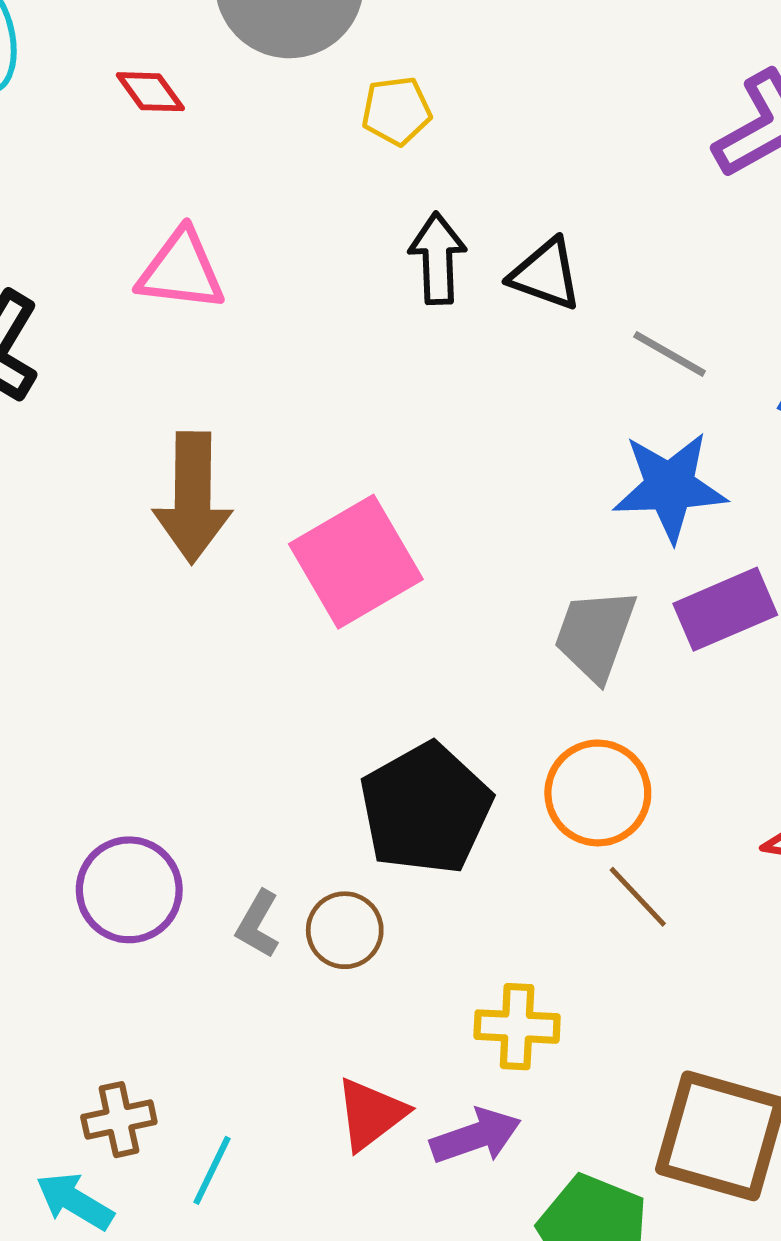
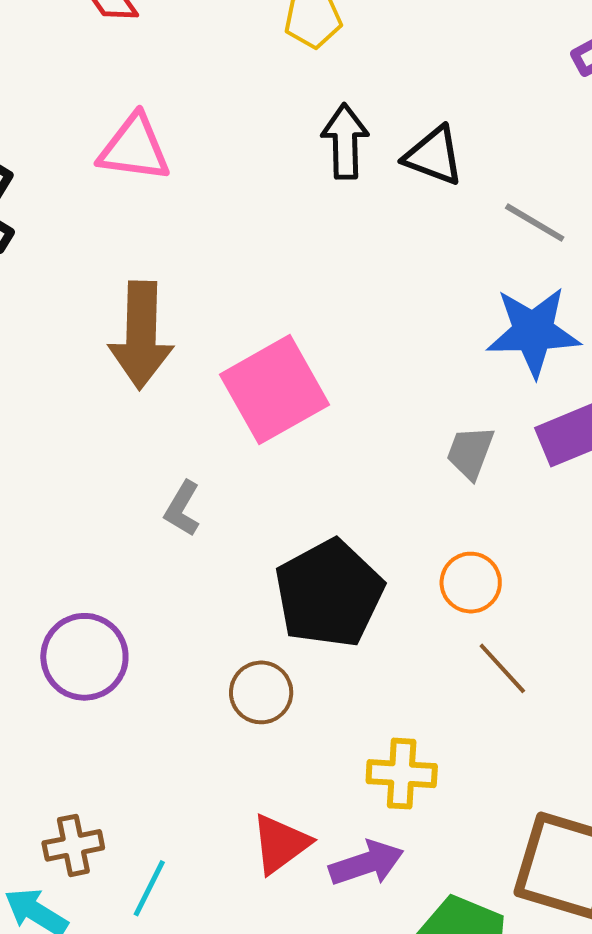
gray trapezoid: (595, 635) -> (470, 452), size x0.7
orange circle: (598, 793) -> (471, 583), size x0.7
gray L-shape: (258, 924) -> (182, 509), moved

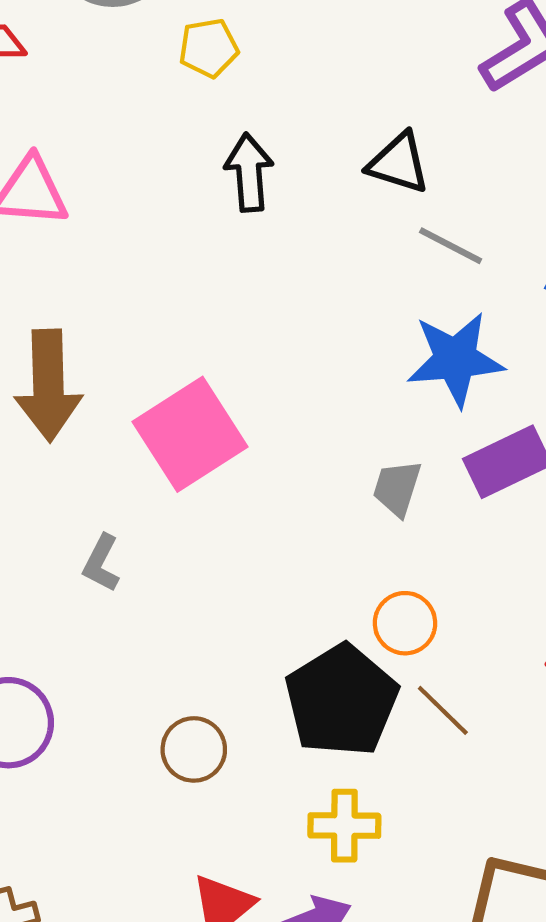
black triangle: (434, 156) -> (399, 163), moved
black pentagon: (329, 593) -> (342, 700), moved

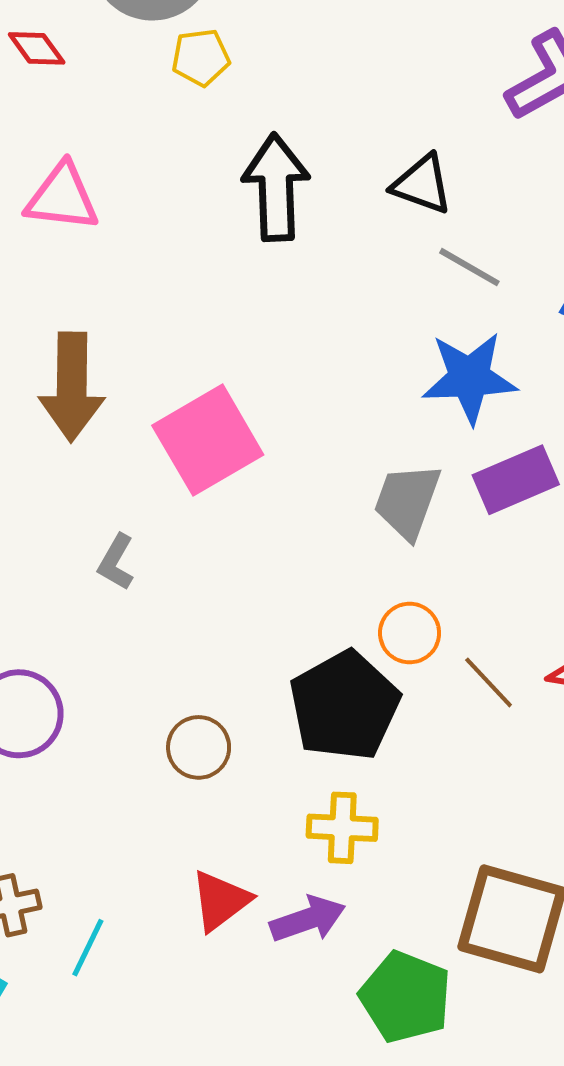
yellow pentagon: (209, 48) -> (201, 58), moved
black arrow: (249, 172) -> (276, 187), size x1.4
gray trapezoid: (397, 488) -> (407, 501), size x1.4
brown line: (443, 710) -> (489, 682), moved

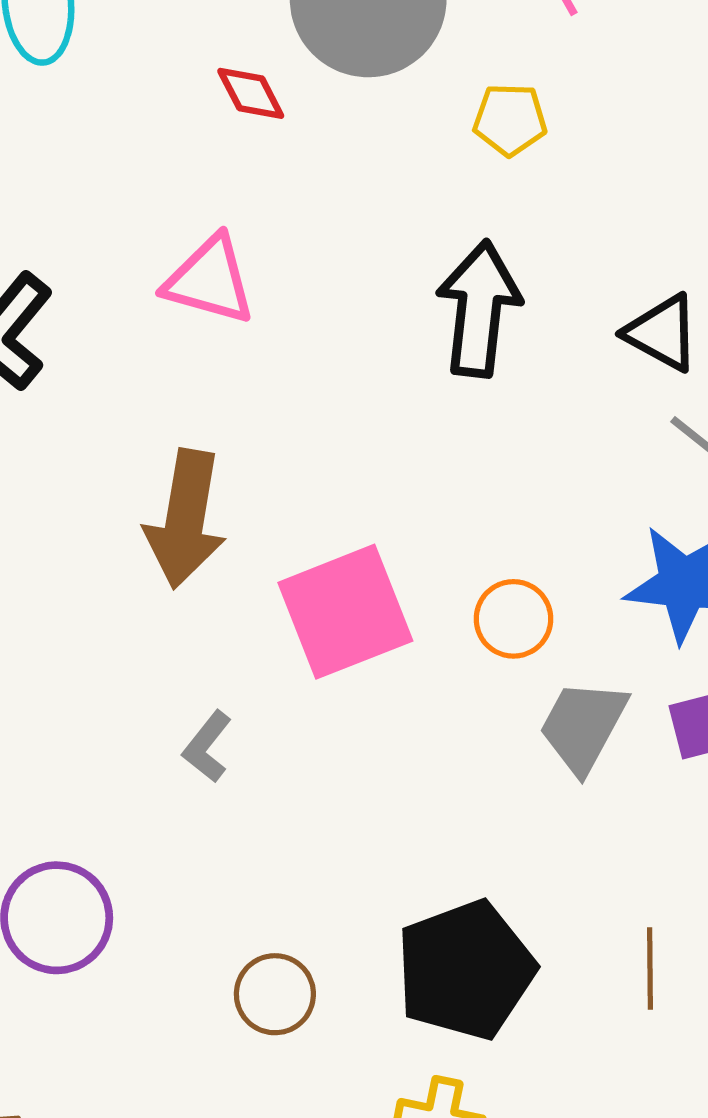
red diamond: (37, 48) -> (251, 93), moved
yellow pentagon: (201, 58) -> (510, 120), moved
orange circle: (410, 633) -> (513, 619), moved
brown line: (489, 682) -> (650, 968), turned 34

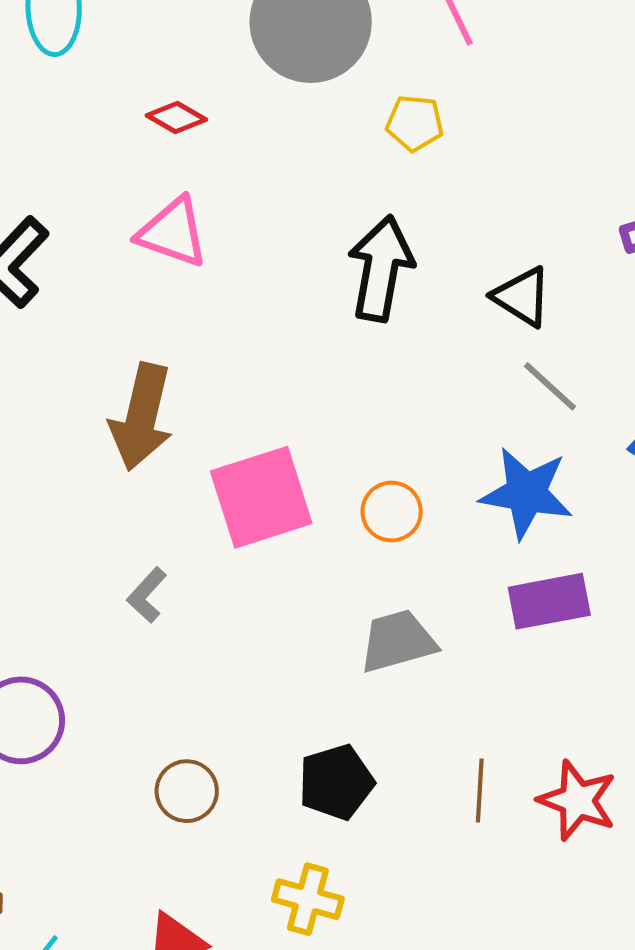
red diamond: (251, 93) -> (176, 117), moved, turned -36
gray trapezoid: (583, 726) -> (398, 641), moved, turned 42
black pentagon: (465, 970) -> (336, 782), size x0.7

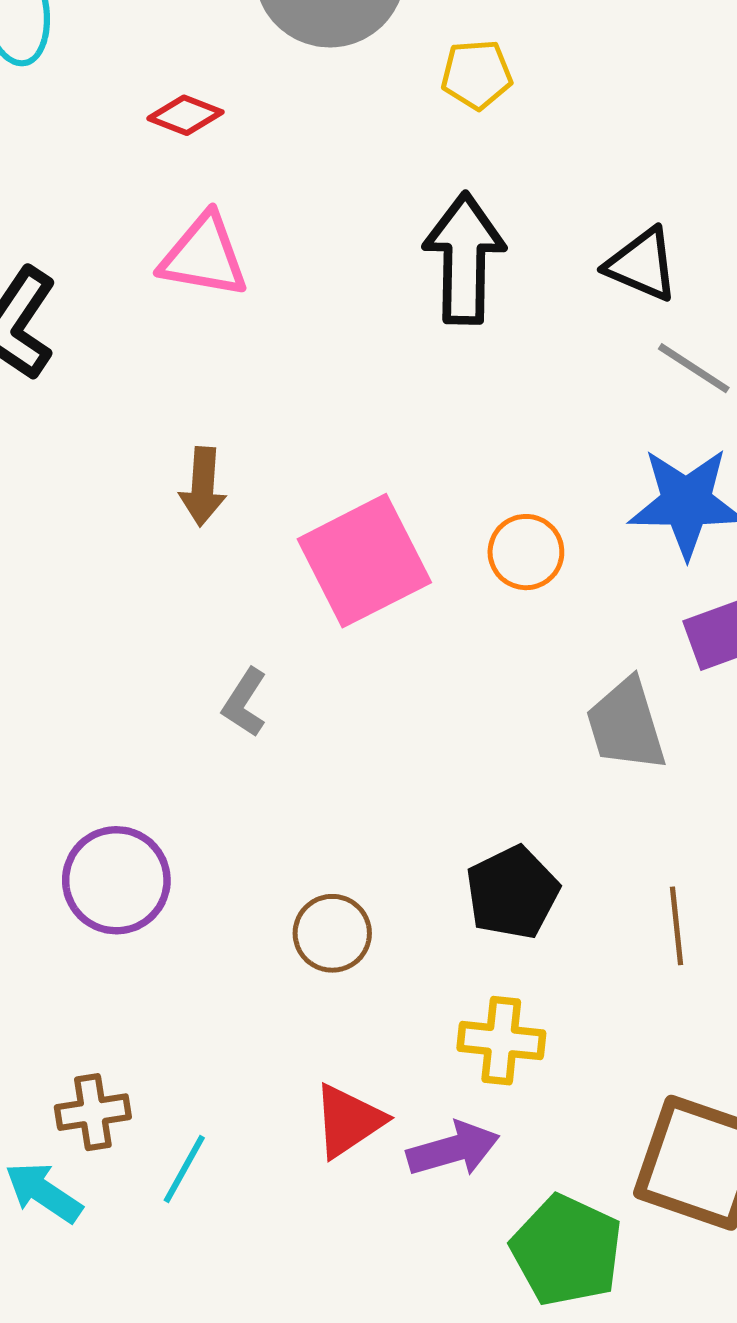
brown arrow: (142, 417) -> (203, 487), size x0.6
gray trapezoid: (398, 641) -> (626, 725), moved, turned -82
brown line: (480, 790) -> (676, 926), moved

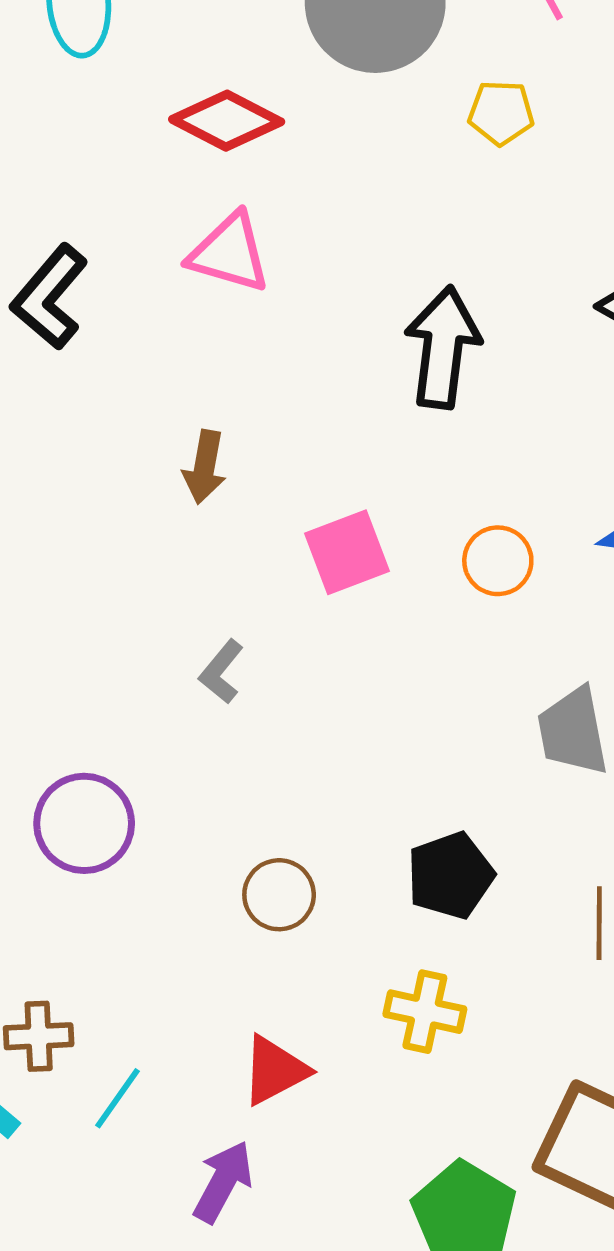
red diamond: (185, 115) -> (227, 121), size x1.6
black arrow: (464, 258) -> (443, 347), moved
pink square: (364, 561) -> (347, 552), size x0.7
purple arrow: (453, 1149) -> (223, 1182), moved, turned -52

